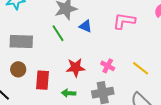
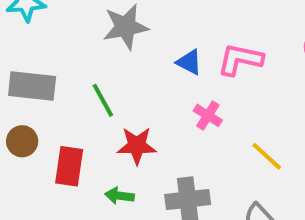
blue triangle: (86, 26) -> (189, 62), moved
green line: (58, 33) -> (103, 100), moved
pink cross: (108, 66) -> (208, 115), moved

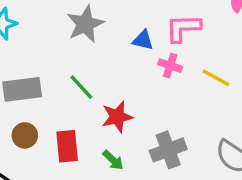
pink cross: (208, 115) -> (170, 66), moved
yellow line: (267, 156) -> (216, 78), moved
green arrow: (119, 196) -> (113, 160), turned -130

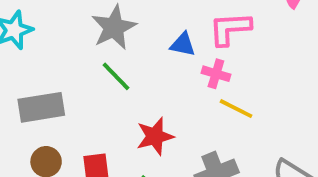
yellow line: (216, 78) -> (236, 109), moved
green line: (81, 87) -> (116, 76), moved

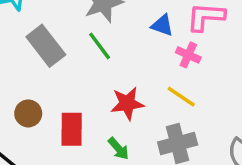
gray rectangle: (41, 107) -> (46, 46), moved, turned 54
yellow line: (236, 109) -> (181, 97), moved

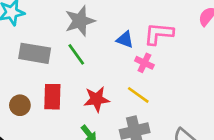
gray rectangle: (46, 46) -> (35, 53), turned -44
red rectangle: (72, 129) -> (52, 97), moved

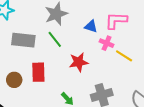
yellow line: (138, 95) -> (124, 56), moved
red star: (97, 99) -> (79, 62), moved

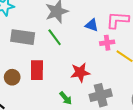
pink cross: (107, 43) -> (107, 43), turned -32
red star: (79, 62) -> (80, 72), moved

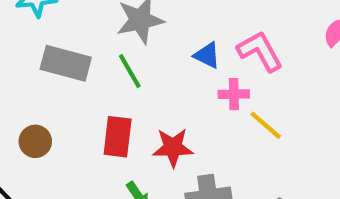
pink L-shape: (118, 20) -> (260, 51), turned 50
red rectangle: (37, 70) -> (118, 137), moved

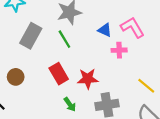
gray rectangle: (66, 63) -> (31, 36), turned -75
yellow line: (266, 125) -> (146, 86), moved
red rectangle: (118, 137) -> (59, 74), turned -36

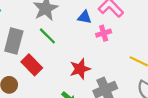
red rectangle: (59, 74) -> (32, 65), moved

